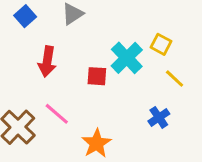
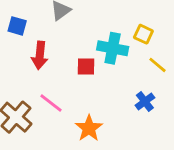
blue square: (25, 16) -> (17, 26), moved, turned -30
cyan cross: (127, 58) -> (113, 48), turned -32

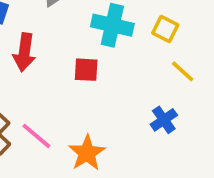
cyan cross: (113, 48) -> (112, 25), moved
pink line: (51, 103) -> (36, 136), moved

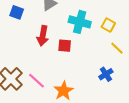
red arrow: (24, 52) -> (43, 36), moved

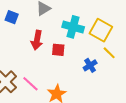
yellow square: (108, 25) -> (101, 30), size x1.6
blue cross: (106, 74) -> (90, 65), moved

